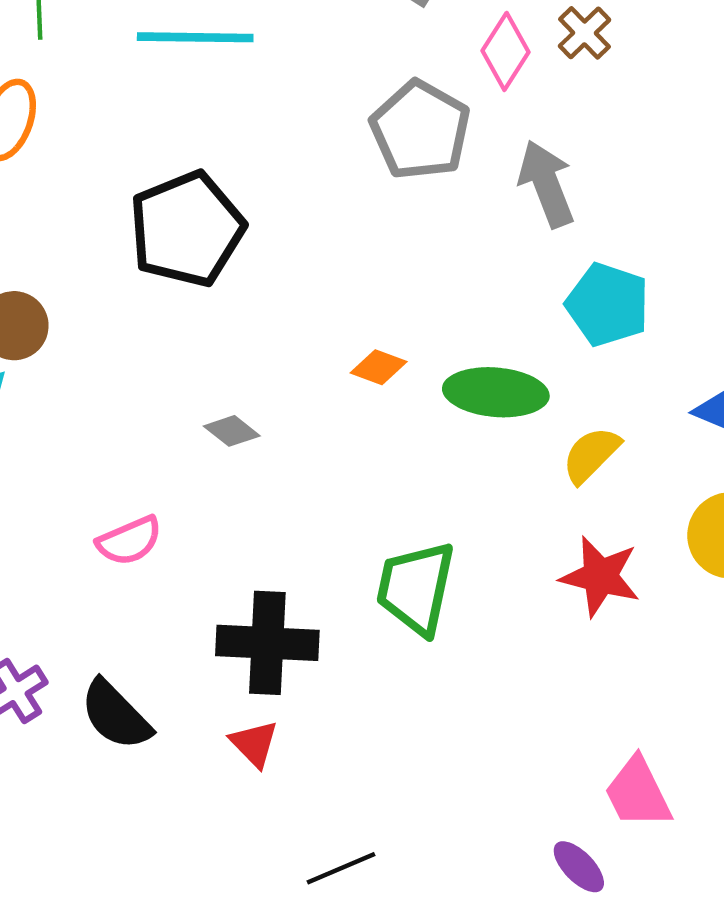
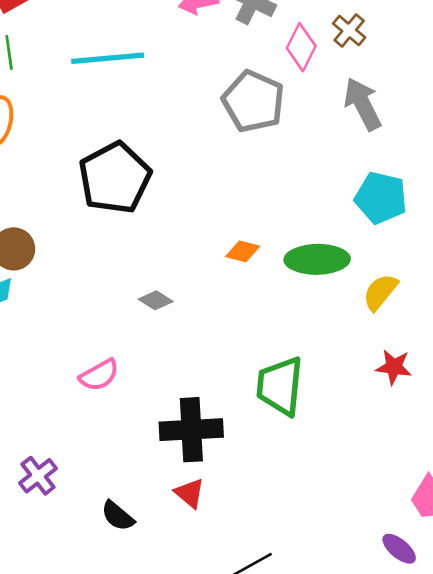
gray arrow: (546, 184) -> (363, 104), moved
red star: (600, 576) -> (394, 367), size x0.7
black semicircle: (116, 715) -> (118, 516), moved, size x0.7

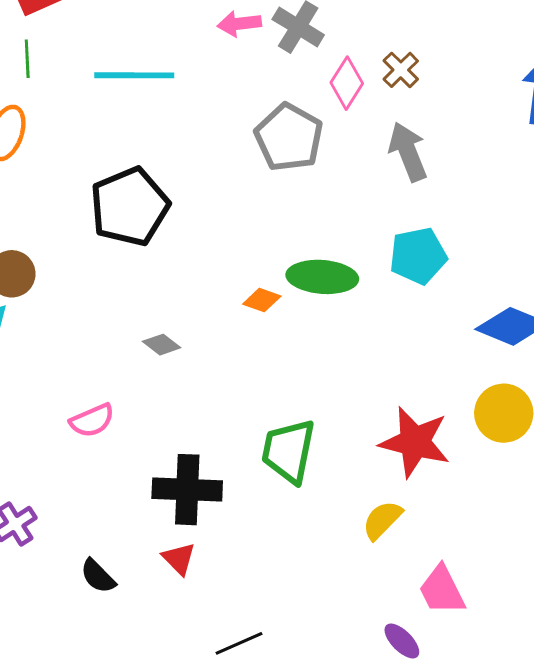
cyan pentagon: (381, 198) -> (418, 256), turned -30
green ellipse: (317, 259) -> (322, 277), moved
yellow semicircle: (380, 292) -> (382, 520), moved
red star: (394, 367) -> (415, 442), size x1.8

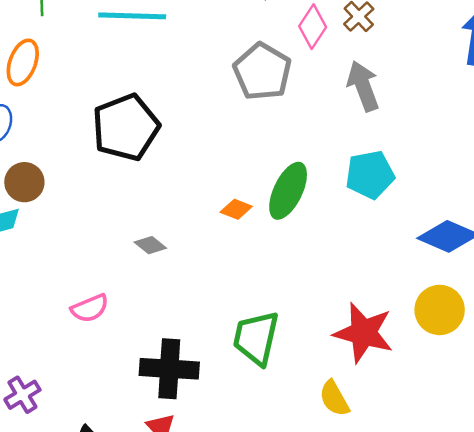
green ellipse: (322, 277) -> (288, 191), turned -70
yellow semicircle: (382, 520) -> (334, 398), turned -75

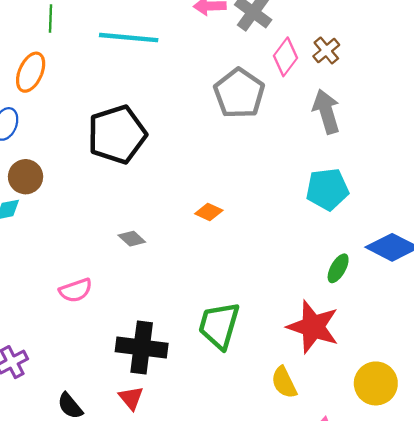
green ellipse: (288, 191) -> (338, 268), moved, size x0.6
yellow circle: (440, 310) -> (376, 383), moved

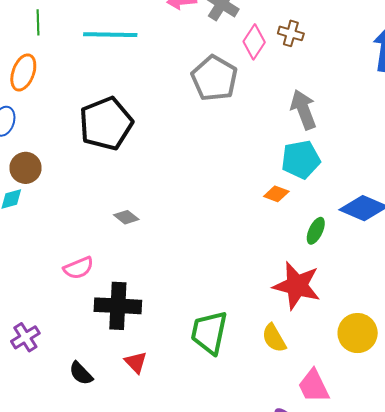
brown cross: (326, 51) -> (291, 33), turned -30
gray arrow: (326, 111) -> (303, 110), moved
orange diamond: (209, 212) -> (276, 194), moved
green trapezoid: (219, 325) -> (209, 332), moved
black cross: (142, 347) -> (118, 306), moved

